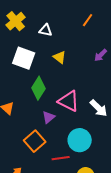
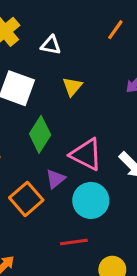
yellow triangle: (60, 57) -> (72, 87), turned 32
cyan circle: (80, 140) -> (91, 200), moved
orange square: (35, 141) -> (26, 199), moved

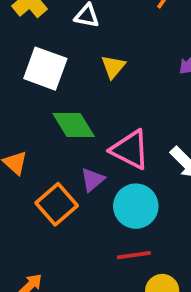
green diamond: (40, 134) -> (74, 125), turned -64
red line: (74, 242) -> (134, 255), moved

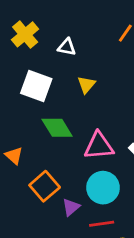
pink triangle: (130, 150) -> (99, 146), turned -32
purple triangle: (92, 180) -> (71, 207), moved

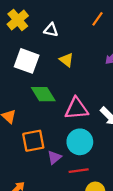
yellow triangle: (86, 85) -> (67, 60), turned -32
orange square: (45, 186) -> (33, 141), turned 30

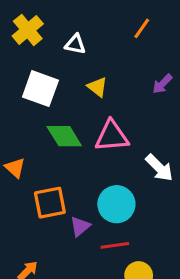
pink triangle: (76, 109) -> (112, 136), moved

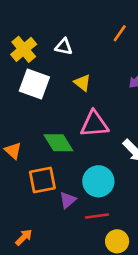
yellow cross: (28, 30) -> (24, 49), moved
green diamond: (64, 136) -> (58, 143), moved

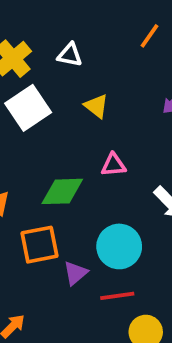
white square: (34, 84) -> (28, 108), turned 36
pink triangle: (94, 124) -> (113, 165), size x0.6
green diamond: (58, 143) -> (62, 191), turned -60

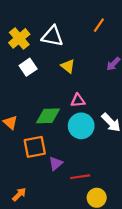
white triangle: (70, 55) -> (52, 36), size x1.5
white square: (28, 108) -> (28, 67), size x0.7
cyan circle: (119, 246) -> (81, 126), moved

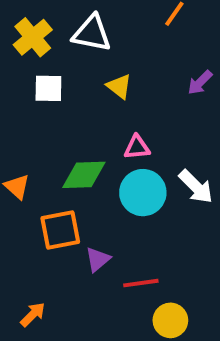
white square: (28, 67) -> (48, 88), turned 35

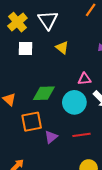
white triangle: (92, 33) -> (48, 20), turned 45
pink triangle: (137, 147) -> (85, 79), moved
red line: (141, 283) -> (81, 135), moved

